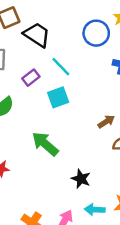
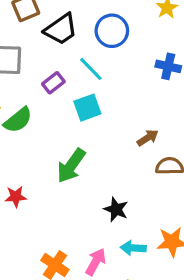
blue circle: (96, 33) -> (112, 31), moved
black trapezoid: (37, 35) -> (61, 29), turned 112
green arrow: (45, 144) -> (71, 166), turned -96

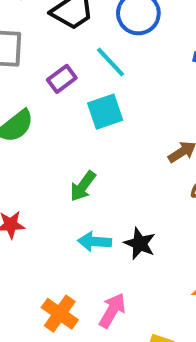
green arrow: (71, 166) -> (83, 186), size x0.7
cyan arrow: (133, 248) -> (95, 242), moved

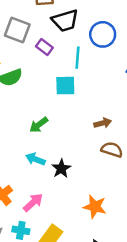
cyan line: (110, 62) -> (78, 58), turned 30
purple rectangle: (62, 79) -> (44, 47), moved, turned 56

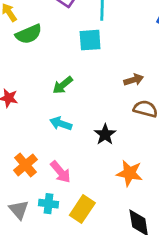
black star: (61, 169) -> (105, 134), moved
pink arrow: (33, 202) -> (61, 172), turned 95

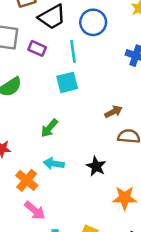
orange cross: (25, 165) -> (27, 180), moved
pink arrow: (61, 172) -> (35, 211), moved

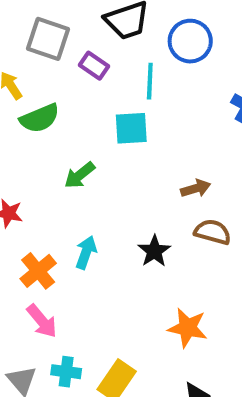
green arrow: (49, 128) -> (80, 175), moved
cyan arrow: (54, 164) -> (86, 252), turned 90
black star: (96, 166) -> (154, 251), moved

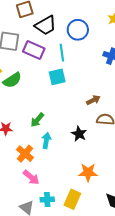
purple rectangle: (94, 66) -> (34, 50), size x1.5
green arrow: (80, 175) -> (37, 120), moved
orange star: (188, 328) -> (88, 172), moved

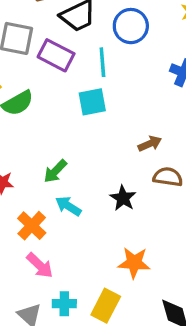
cyan arrow: (46, 141) -> (68, 206), turned -70

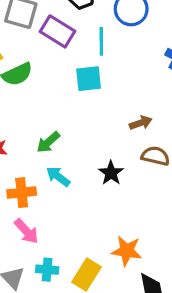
orange cross: (32, 226) -> (22, 193), turned 36
orange star: (134, 263) -> (127, 251), moved

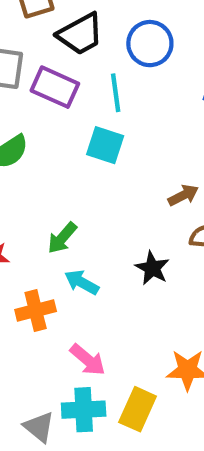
cyan square: (89, 79) -> (105, 145), turned 32
pink arrow: (26, 231) -> (88, 360), moved
cyan cross: (47, 270) -> (84, 410), size x1.4

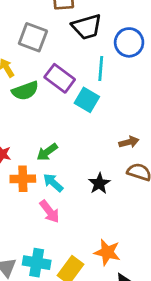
purple rectangle: (55, 87) -> (60, 78), moved
orange cross: (36, 310) -> (23, 179), moved
pink arrow: (88, 360) -> (50, 211), moved

